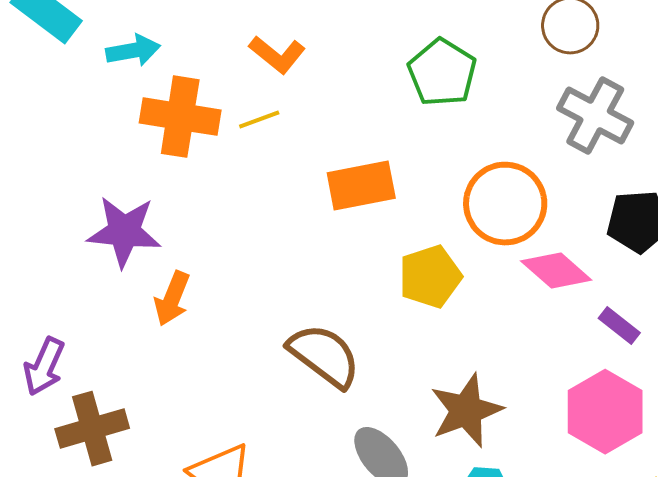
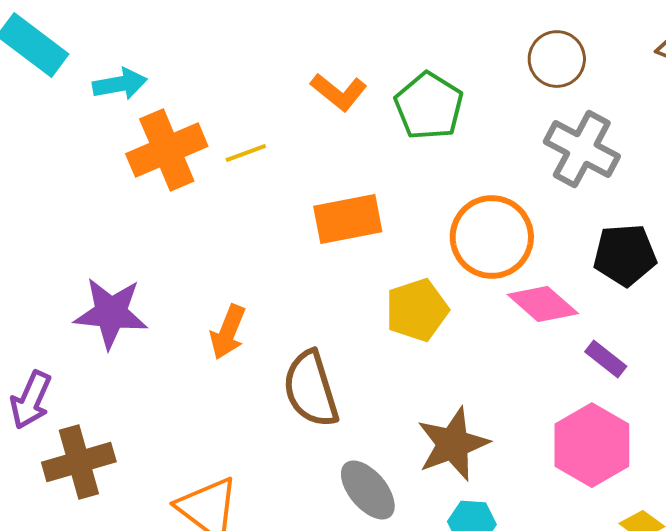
orange L-shape: (277, 55) -> (339, 92), moved
orange cross: (180, 117) -> (167, 150), turned -32
purple star: (124, 232) -> (111, 313), moved
orange arrow: (172, 299) -> (228, 332), moved
brown semicircle: (324, 356) -> (311, 389), turned -144

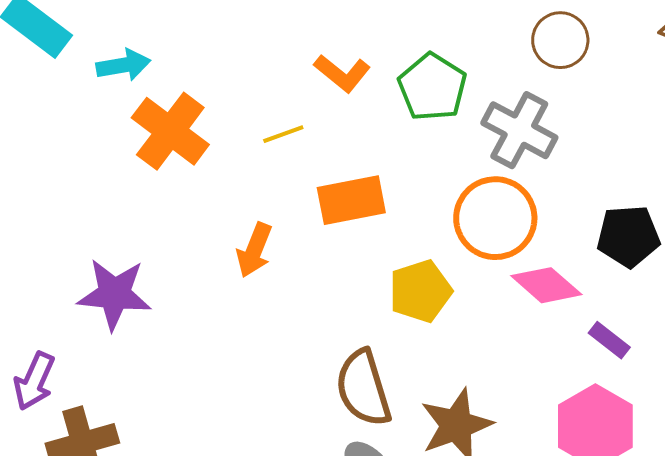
gray cross: (582, 149) -> (519, 130), moved
orange cross: (167, 150) -> (170, 131), turned -30
yellow line: (246, 153) -> (283, 134), moved
orange arrow: (228, 332) -> (254, 250), moved
brown semicircle: (311, 389) -> (363, 388), moved

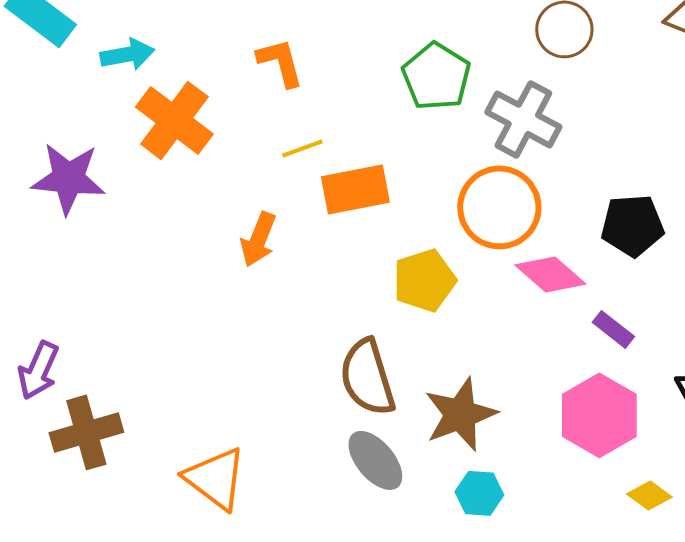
orange L-shape: (342, 73) -> (280, 62), moved, turned -144
yellow line: (283, 134) -> (302, 148), moved
purple star: (114, 294) -> (68, 178), moved

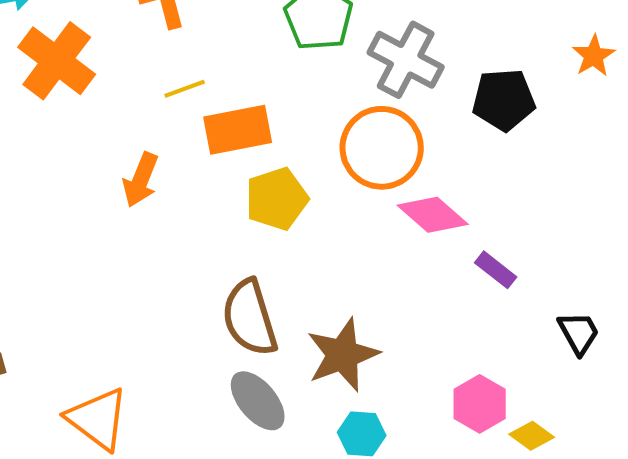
black pentagon: (632, 225) -> (504, 100), moved
yellow pentagon: (424, 280) -> (277, 199), moved
pink hexagon: (599, 415) -> (480, 404), moved, size x0.7

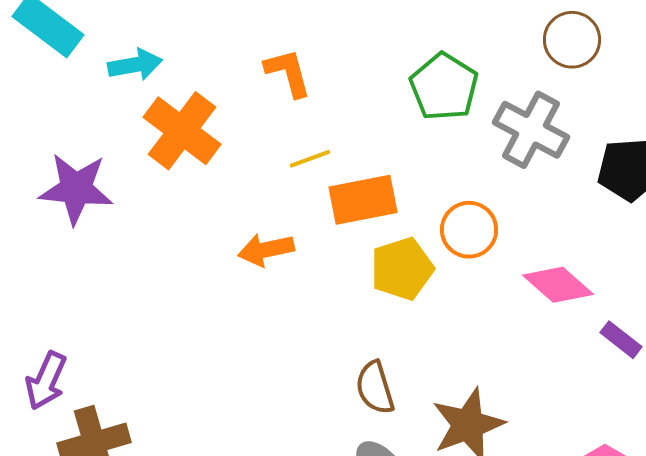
orange circle: (382, 148) -> (469, 230), moved, size x0.7
orange arrow: (141, 180) -> (266, 250), turned 56
brown semicircle: (250, 318) -> (375, 388), size x0.7

